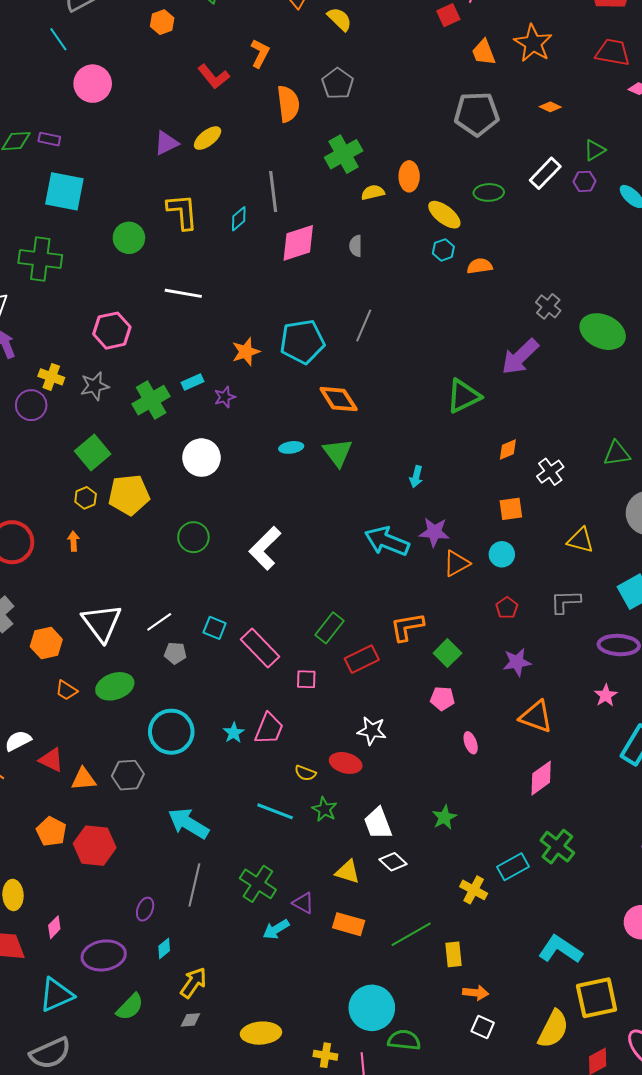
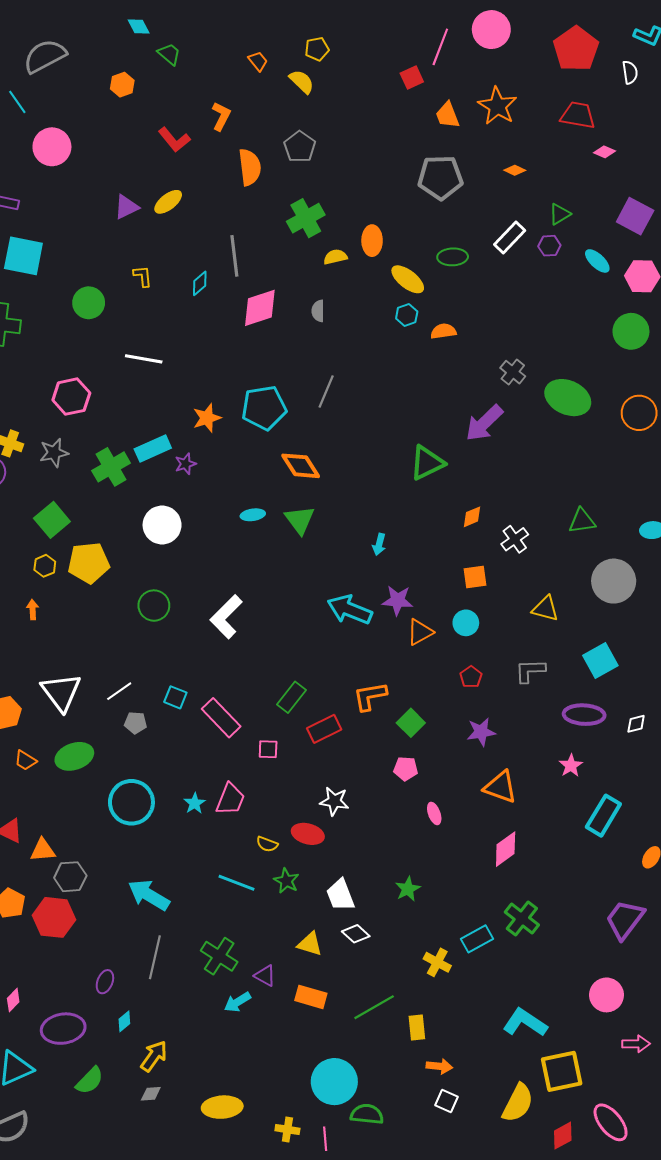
yellow L-shape: (182, 212) -> (143, 276), size x0.6
cyan rectangle: (192, 382) -> (153, 449), size x1.6
gray hexagon: (128, 775) -> (70, 877), moved

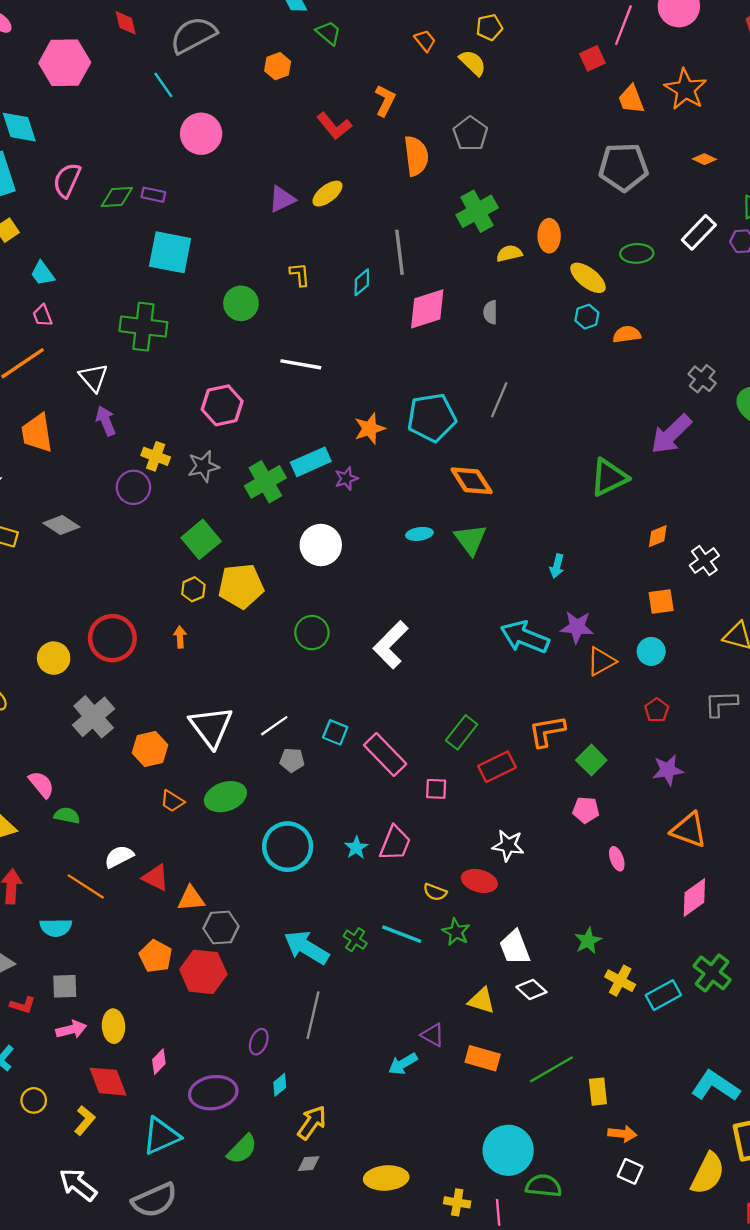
green cross: (219, 956) -> (355, 940), moved, size x0.6
yellow cross: (437, 962) -> (620, 981), moved

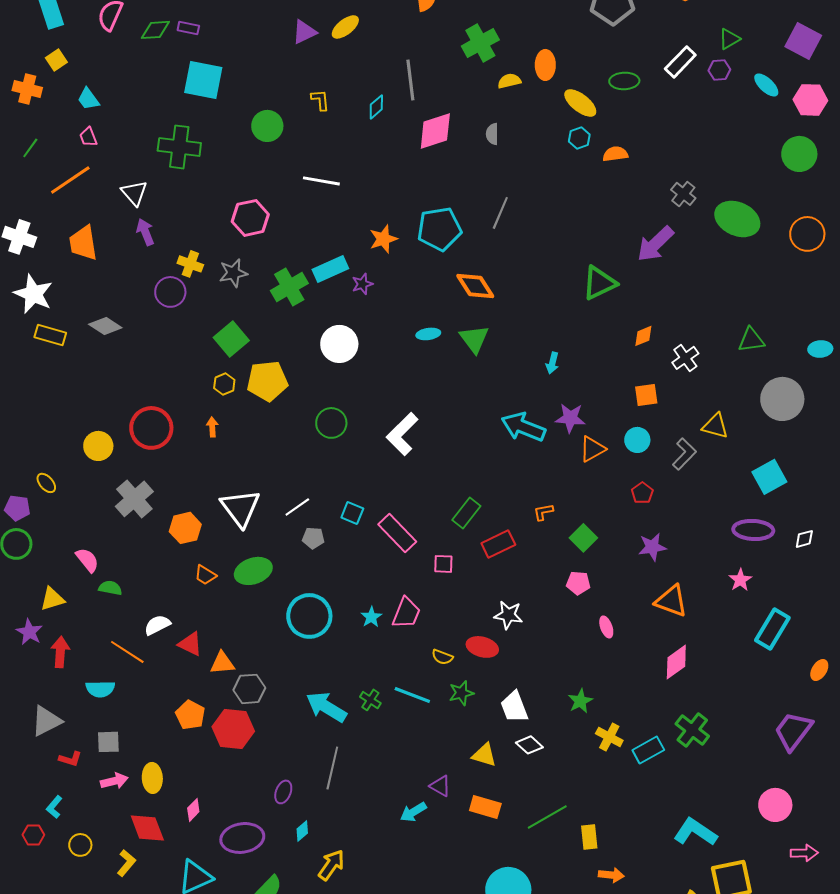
gray L-shape: (721, 704) -> (684, 454), moved, turned 136
orange L-shape: (547, 731) -> (543, 512), size x0.6
green star: (456, 932) -> (461, 693), turned 30

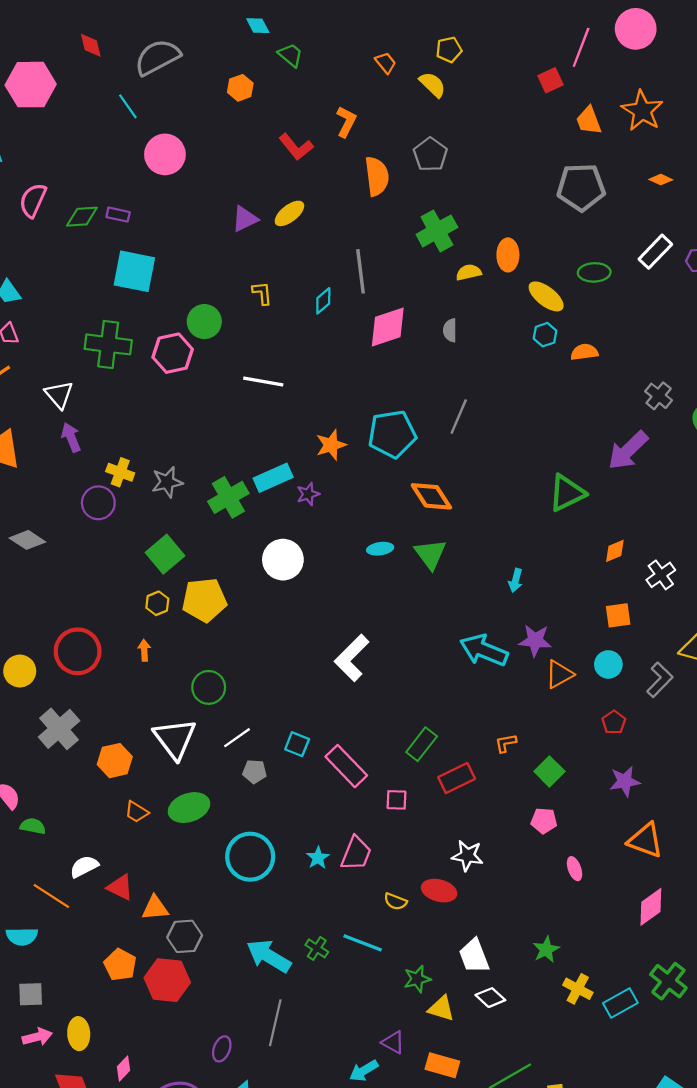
pink hexagon: (250, 218) -> (173, 353), moved
green circle: (331, 423) -> (209, 687), moved
green star: (461, 693) -> (417, 979), moved

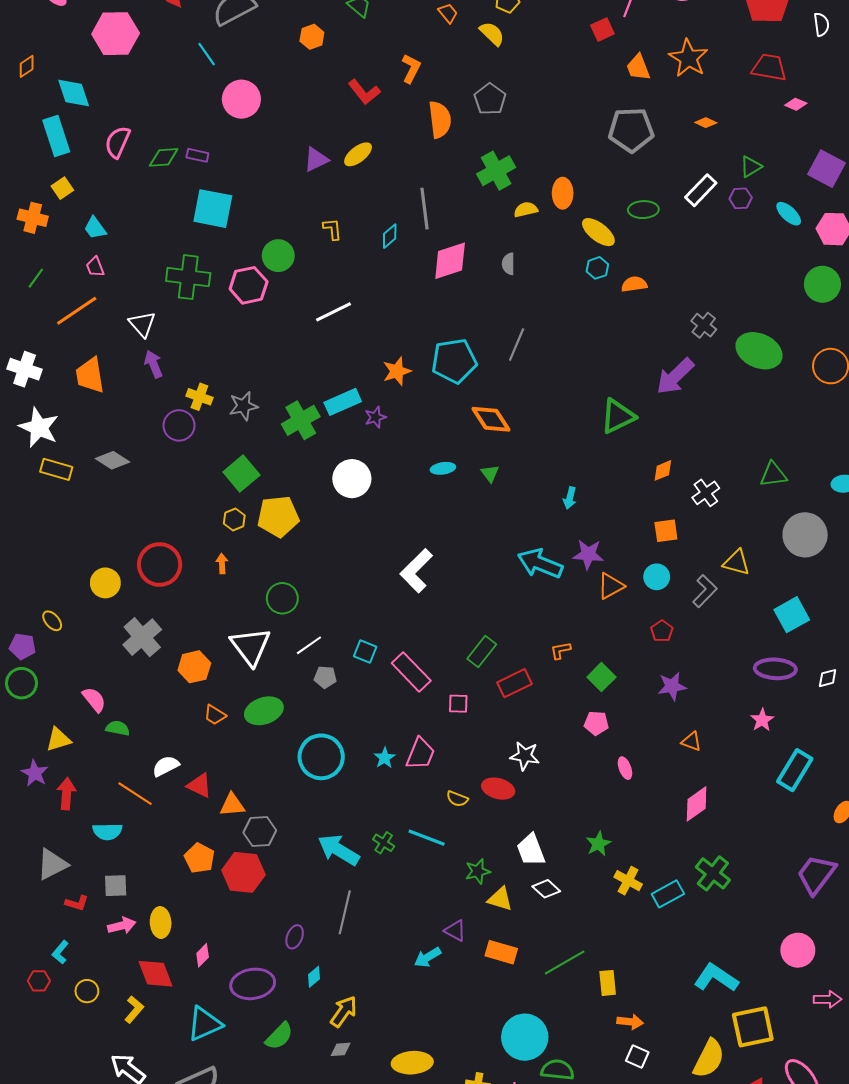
white line: (263, 382) -> (333, 312), turned -36
green triangle: (430, 554) -> (490, 473), size x0.6
orange triangle: (645, 840) -> (691, 741), size x0.6

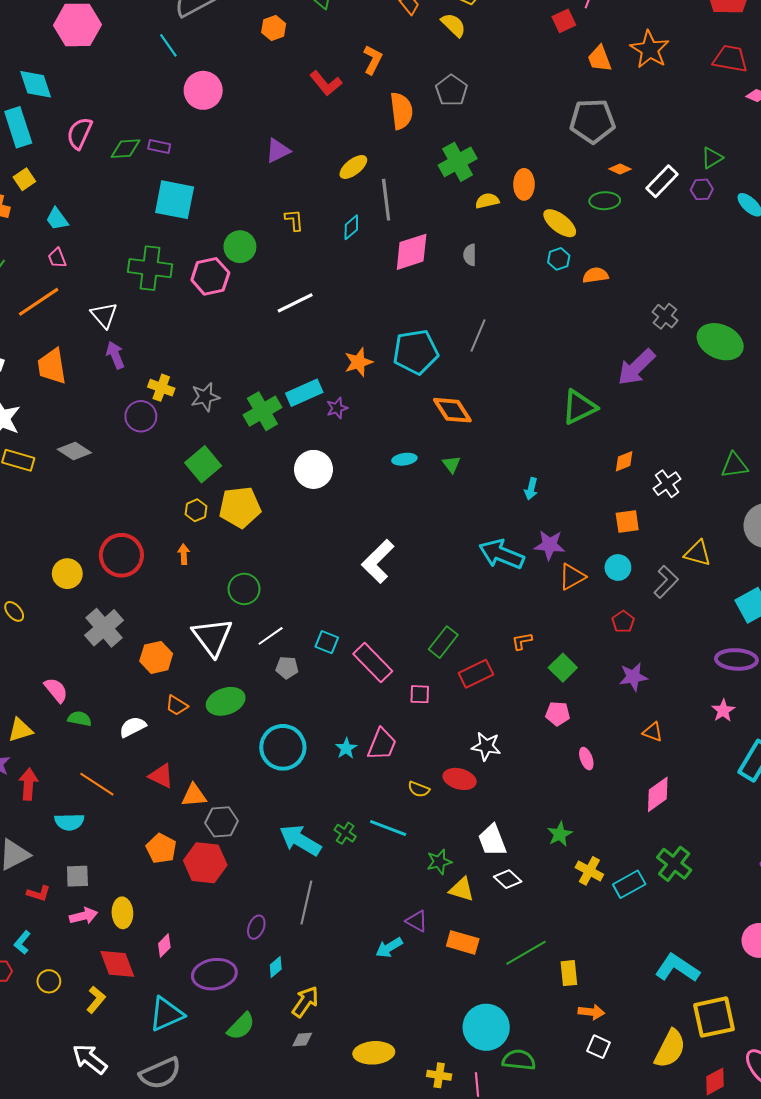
orange diamond: (706, 123) -> (620, 169), moved
yellow ellipse: (358, 154) -> (353, 167), moved
white semicircle: (166, 766) -> (133, 727), moved

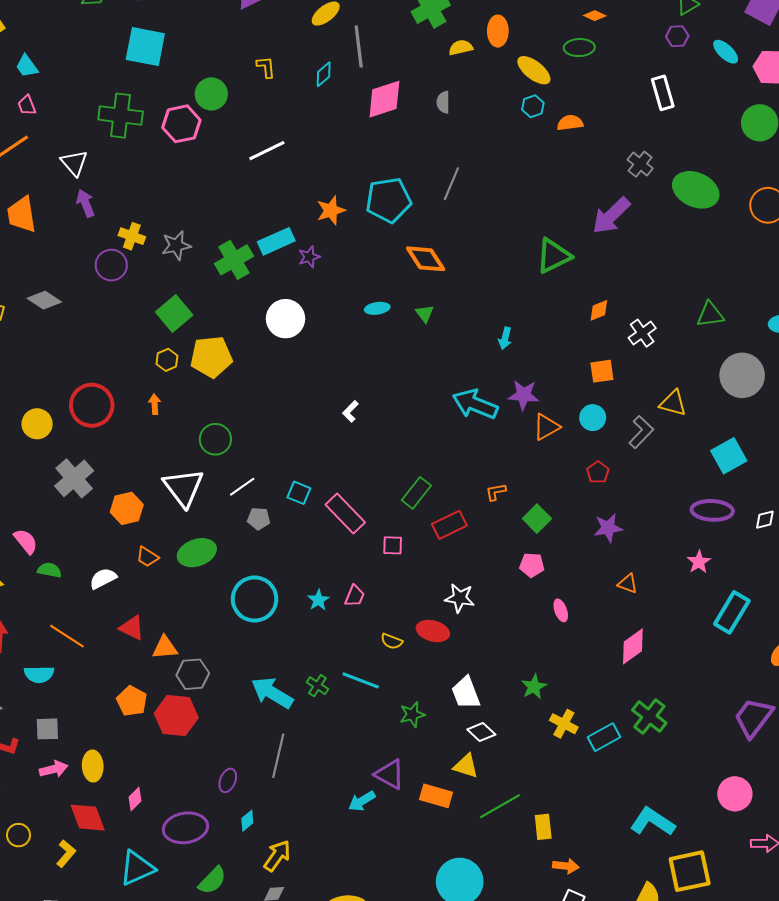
white rectangle: (662, 181) -> (663, 93), moved, turned -60
white L-shape: (378, 561) -> (350, 411), size x0.5
pink trapezoid: (382, 744) -> (355, 596), size x0.7
yellow triangle: (462, 889) -> (466, 766), moved
purple triangle: (417, 921) -> (390, 774), size x1.4

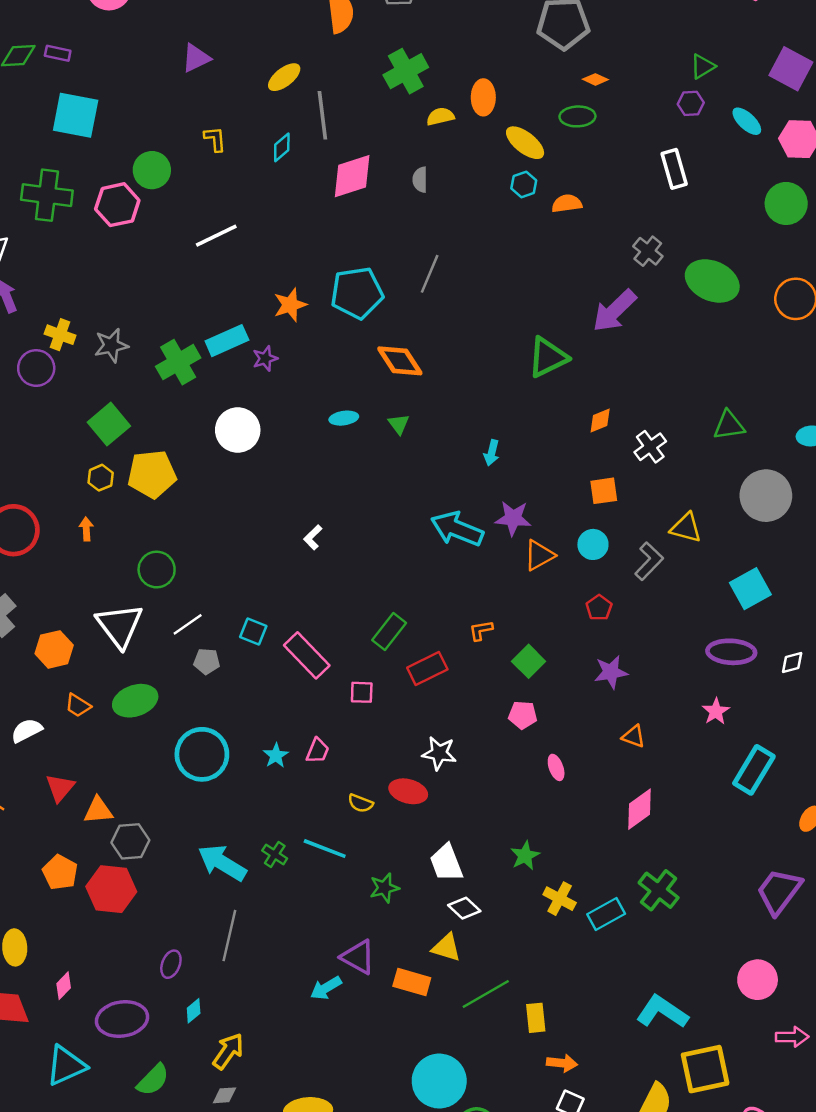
red triangle: (132, 628) -> (60, 788), turned 44

